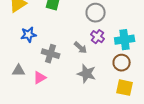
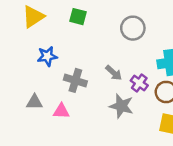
purple cross: (98, 37) -> (139, 83), moved
pink triangle: (40, 78) -> (61, 111), turned 32

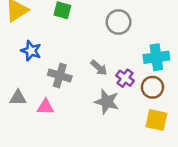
blue star: (47, 56) -> (31, 51), turned 30

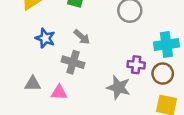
gray arrow: (99, 68) -> (82, 37), moved
purple cross: (125, 78) -> (136, 65), turned -30

